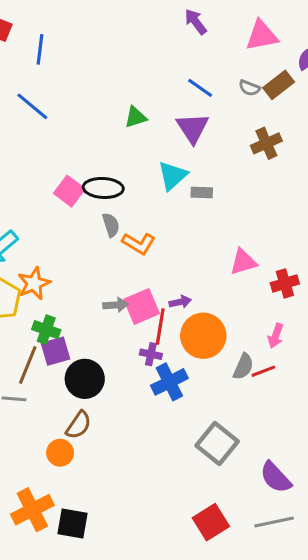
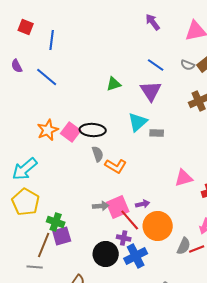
orange star: (34, 283) -> (48, 130), moved
red line: (160, 327) -> (130, 220), turned -50
black circle: (85, 379) -> (106, 254), moved

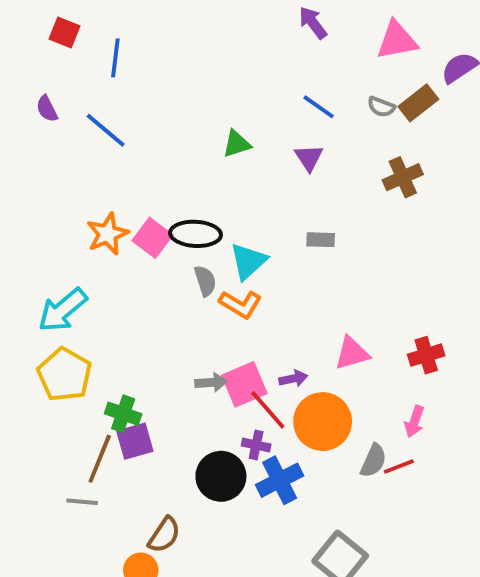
purple triangle: (151, 91) -> (309, 158), size x0.7
cyan triangle: (138, 122) -> (248, 261), moved
pink triangle: (184, 178) -> (352, 353), moved

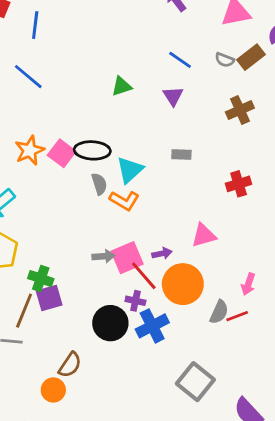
red cross: (426, 355) -> (239, 184), moved

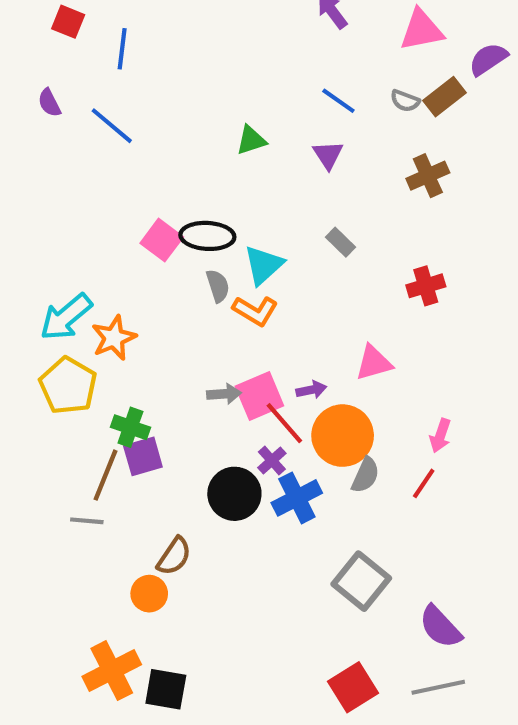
orange star: (30, 150) -> (114, 338), moved
gray rectangle: (181, 155) -> (340, 242), turned 42
purple cross: (135, 301) -> (272, 461), turned 36
gray semicircle: (219, 312) -> (365, 475), moved
red line: (237, 316) -> (424, 483), turned -35

